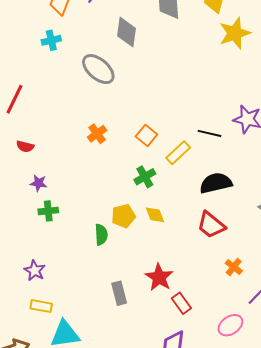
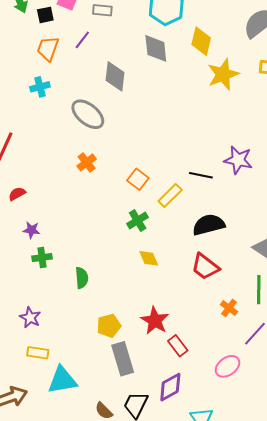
orange cross: (97, 134) -> (87, 162), moved
red semicircle: (25, 146) -> (17, 194), turned 138
yellow pentagon: (123, 216) -> (109, 326), moved
green semicircle: (101, 235) -> (82, 278), moved
gray rectangle: (119, 293) -> (123, 359), moved, size x1.4

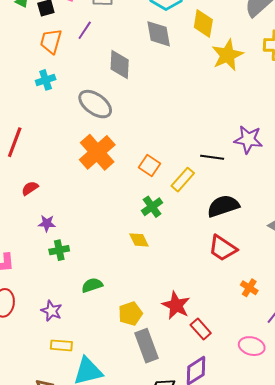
orange cross: (87, 162) -> (97, 152), size x1.8
yellow diamond: (149, 258) -> (139, 240), moved
green semicircle: (82, 278) -> (92, 285), moved, turned -100
pink ellipse: (228, 366) -> (252, 346), turned 55

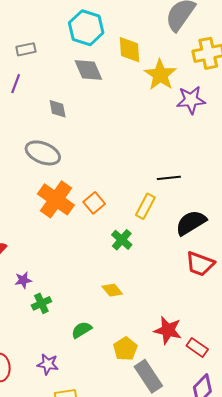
gray diamond: (120, 64) -> (58, 109), size x0.7
purple star: (248, 139) -> (191, 100), moved
orange square: (150, 165) -> (94, 203), moved, turned 30
yellow diamond: (139, 240) -> (112, 290), moved

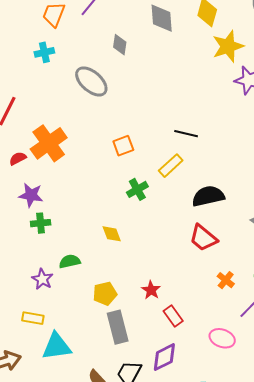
black line: (169, 178) -> (186, 134), moved
orange cross: (56, 199) -> (49, 143), moved
purple star: (23, 280) -> (31, 195), size x1.4
red star: (168, 330) -> (151, 290), size x0.7
purple star: (48, 364) -> (42, 279), moved

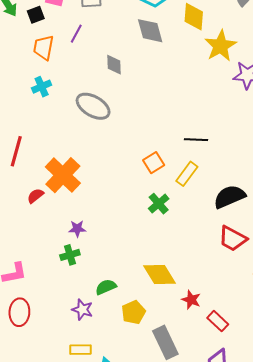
orange square: (123, 146) -> (154, 163), moved
purple star: (31, 195) -> (77, 229), moved, size x0.7
yellow diamond: (112, 234) -> (160, 275), moved, size x1.6
yellow pentagon: (105, 294) -> (133, 312), moved

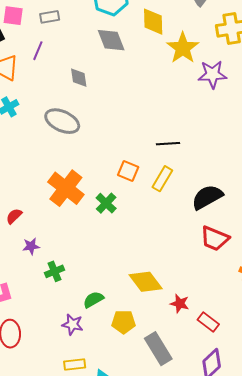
orange square: (154, 163) -> (128, 171), turned -30
orange cross: (63, 175) -> (66, 188), moved
green cross: (159, 204) -> (106, 203), moved
purple star: (77, 229) -> (31, 246), moved
yellow pentagon: (133, 312) -> (124, 322), turned 30

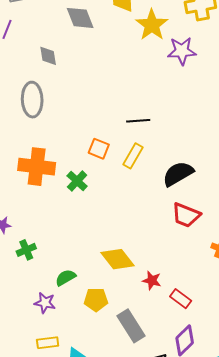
gray ellipse: (62, 121) -> (32, 100), turned 64
orange cross: (66, 188) -> (37, 167), turned -30

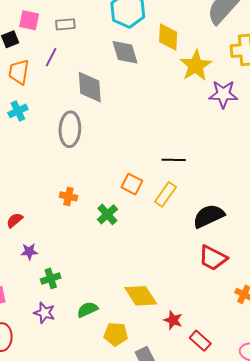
gray diamond: (48, 56) -> (90, 87), size x1.6
orange cross: (37, 167) -> (68, 196), size x0.5
purple star: (45, 303) -> (44, 313), moved

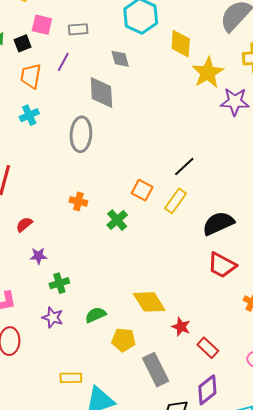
gray diamond: (125, 52) -> (120, 59), moved, size x0.7
black line: (174, 160) -> (184, 167), turned -45

